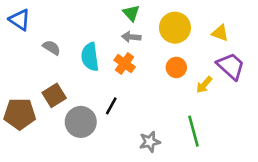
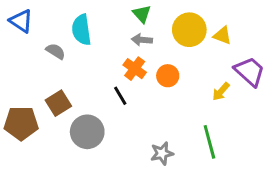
yellow triangle: (220, 33) -> (222, 35), moved
cyan semicircle: (90, 57) -> (81, 30), moved
orange circle: (176, 67) -> (168, 76), moved
black line: (111, 106) -> (120, 96), moved, turned -60

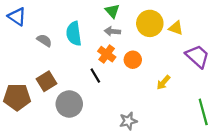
cyan semicircle: (81, 30) -> (74, 34), moved
yellow arrow: (221, 92) -> (163, 82), moved
green line: (209, 142) -> (203, 112), moved

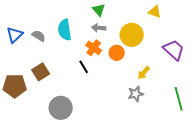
blue triangle: (17, 17) -> (15, 35), moved, turned 42
yellow circle: (150, 23) -> (132, 35), moved
yellow triangle: (176, 28) -> (155, 12), moved
gray circle: (69, 104) -> (61, 108), moved
gray star: (128, 121) -> (136, 94), moved

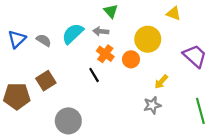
gray arrow: (99, 28) -> (101, 31), moved
cyan semicircle: (65, 30) -> (73, 34), turned 55

